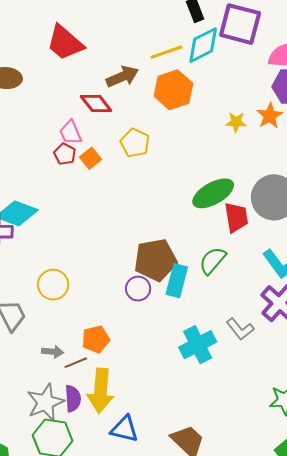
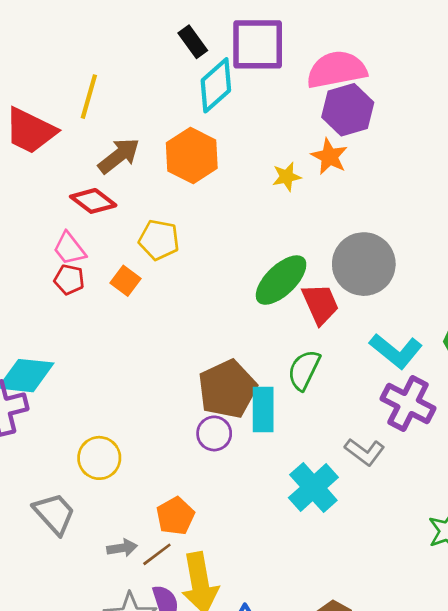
yellow line: (167, 52) -> (89, 97), moved, turned -40
orange square: (91, 158) -> (126, 281), moved

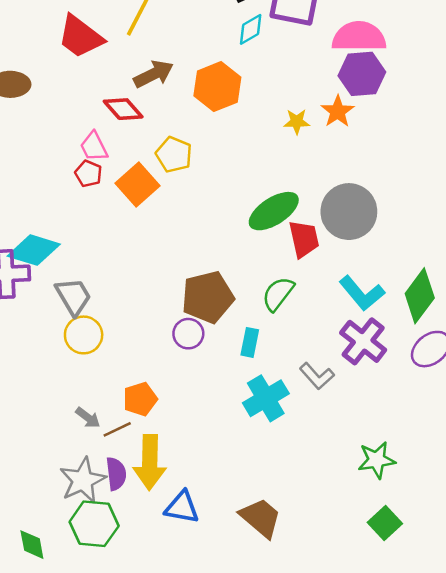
cyan diamond: (216, 85) -> (251, 29), size x0.7
orange square: (126, 281) -> (137, 185), size x1.6
cyan rectangle: (263, 409) -> (250, 342), moved, size x0.7
gray trapezoid: (54, 514) -> (73, 297), moved
gray arrow: (122, 548) -> (88, 418), turned 35

